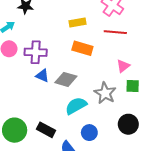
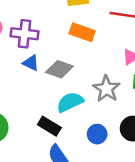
black rectangle: (46, 130) -> (49, 126), moved
blue circle: (89, 133) -> (97, 134), moved

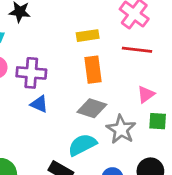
orange rectangle: (82, 32) -> (93, 70), turned 65
gray diamond: (59, 69) -> (92, 108), moved

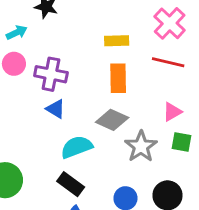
cyan semicircle: (82, 145) -> (77, 147), moved

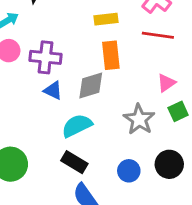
gray diamond: (112, 120) -> (91, 86), moved, turned -36
green square: (182, 142) -> (178, 111), turned -30

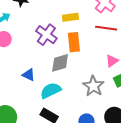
purple cross: (45, 57) -> (46, 35), moved, turned 30
blue triangle: (53, 90) -> (29, 75), moved

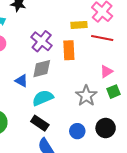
yellow rectangle: (70, 17) -> (79, 25), moved
gray diamond: (60, 63) -> (42, 69), moved

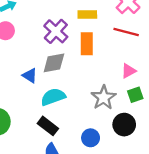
yellow rectangle: (79, 25) -> (87, 14), moved
black circle: (106, 128) -> (124, 125), moved

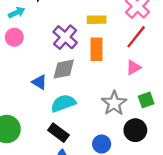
red line: (126, 32) -> (136, 37), turned -65
pink triangle: (129, 71) -> (133, 67), moved

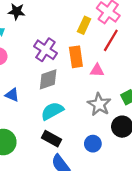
yellow rectangle: (97, 20) -> (84, 25), moved, turned -56
pink triangle: (133, 67) -> (97, 70), moved, turned 40
blue triangle: (39, 82) -> (12, 95), moved

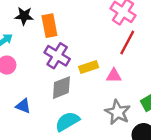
yellow rectangle: (84, 25) -> (89, 67), moved, turned 49
orange rectangle: (76, 57) -> (49, 26), moved

